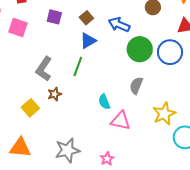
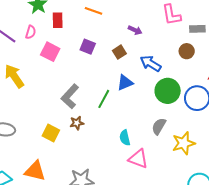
blue triangle: (88, 41) -> (125, 83), moved
yellow square: (30, 108) -> (51, 133), turned -30
yellow star: (164, 114) -> (184, 143), moved

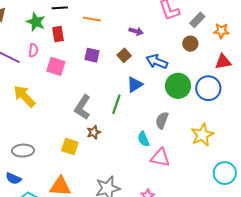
gray rectangle: (197, 29) -> (197, 20), turned -35
gray semicircle: (159, 126) -> (162, 120), moved

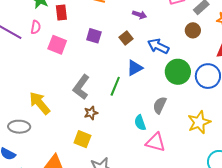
yellow arrow: (24, 96) -> (40, 103), moved
yellow square: (70, 146) -> (82, 139), moved

